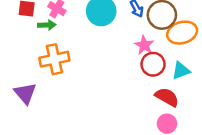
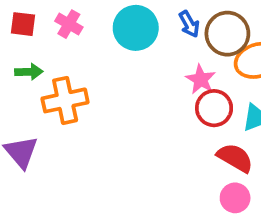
green arrow: (47, 25) -> (29, 72), moved

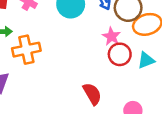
red semicircle: (235, 158) -> (92, 94), moved, turned 30

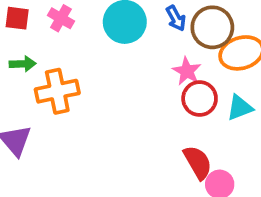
red semicircle: (92, 94) -> (198, 162), moved

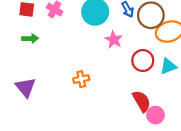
pink star: (187, 71) -> (114, 40), moved
orange cross: (57, 91) -> (81, 79), moved, size x0.6

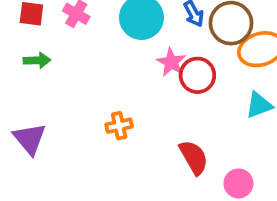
red circle: (143, 61) -> (197, 75), moved
red semicircle: (142, 101) -> (194, 157), moved

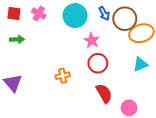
red circle: (197, 75) -> (98, 63), moved

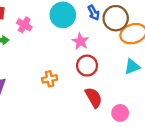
pink cross: (39, 13) -> (24, 25), moved

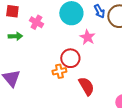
red circle: (87, 66) -> (70, 58), moved
red semicircle: (94, 98) -> (86, 86), moved

